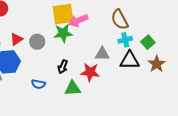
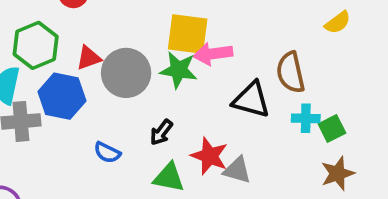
cyan cross: (125, 40) -> (306, 118), moved
gray circle: (37, 42) -> (126, 73), size x1.6
gray triangle: (102, 54) -> (237, 170), moved
black triangle: (130, 60) -> (251, 100), moved

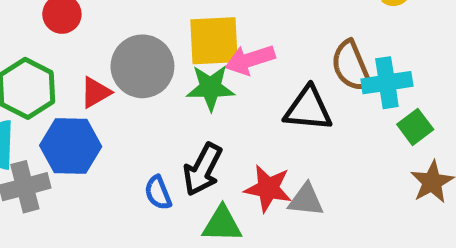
gray circle: (126, 73) -> (142, 66), moved
cyan cross: (306, 118) -> (387, 83), moved, size x1.4
black arrow: (161, 132) -> (203, 169), size x1.5
blue semicircle: (107, 153) -> (158, 193), moved, turned 52

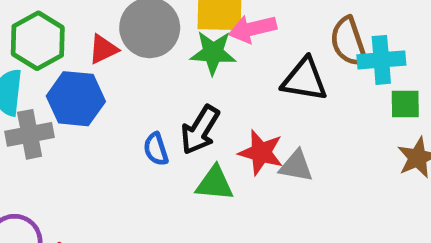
green square: (415, 127) -> (405, 104), turned 32

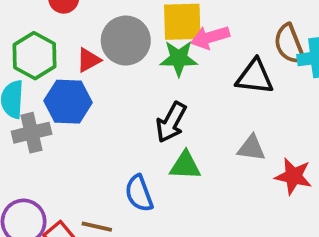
blue semicircle: (156, 149) -> (139, 193), moved, size x1.4
red star: (261, 153) -> (293, 176), moved

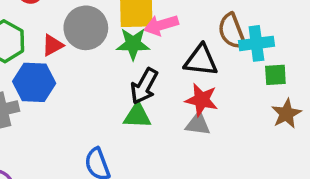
black arrow: (171, 122) -> (144, 86), moved
green triangle: (185, 166) -> (137, 116), moved
red star: (293, 176) -> (202, 100), moved

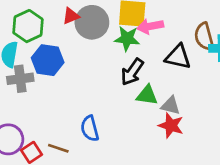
red triangle: (53, 45) -> (71, 16), moved
red star: (202, 100) -> (171, 126), moved
green triangle: (137, 116) -> (147, 95), moved

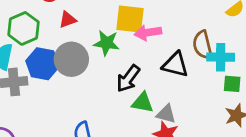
gray circle: (92, 22) -> (71, 59), moved
green star: (127, 38) -> (106, 43), moved

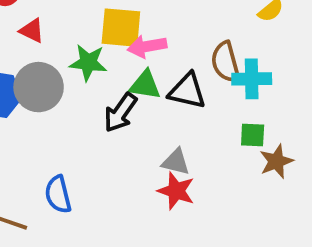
red triangle: (68, 20) -> (32, 31), turned 48
green square: (232, 84) -> (253, 135), moved
green triangle: (143, 103) -> (145, 85), moved

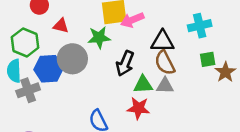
brown semicircle: (225, 62) -> (165, 63), moved
green triangle: (145, 85) -> (143, 85), moved
red star: (176, 191) -> (138, 108), moved

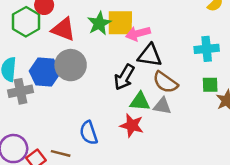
red triangle: (61, 26) -> (63, 29), size x1.5
green star: (99, 37) -> (99, 23), moved, turned -30
black triangle: (162, 41) -> (150, 55), moved
green hexagon: (25, 42) -> (26, 22), moved
brown semicircle: (165, 63) -> (165, 82), turned -35

